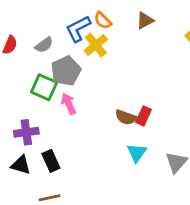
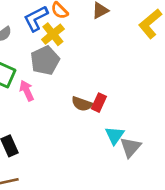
gray pentagon: (66, 71) -> (45, 60), moved
cyan triangle: (137, 153) -> (115, 135), moved

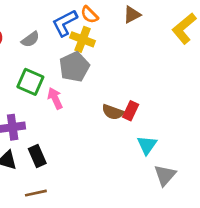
yellow cross: (53, 34) -> (83, 39), turned -30
gray triangle: (130, 147) -> (165, 175), moved

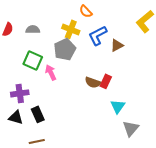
orange semicircle: (89, 15) -> (86, 11), moved
brown triangle: (132, 15) -> (117, 45), moved
blue L-shape: (65, 23) -> (98, 35), moved
gray semicircle: (30, 39) -> (33, 29), turned -144

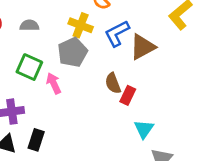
brown triangle: (117, 45) -> (143, 47), size x1.5
brown semicircle: (93, 82) -> (113, 83), moved, turned 49
black rectangle: (38, 114) -> (36, 140), turned 42

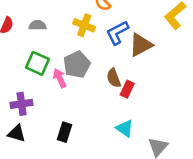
gray pentagon: (73, 52) -> (77, 65), moved
cyan triangle: (144, 129) -> (125, 128), moved, turned -30
black rectangle: (36, 140) -> (65, 132), moved

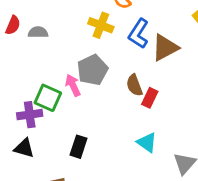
gray semicircle: (38, 25) -> (38, 32), moved
blue L-shape: (117, 33) -> (139, 34), turned -30
green square: (38, 63) -> (48, 98), moved

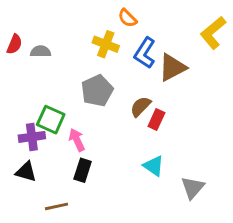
pink arrow: (73, 85) -> (77, 140), moved
brown semicircle: (134, 85) -> (141, 107), turned 65

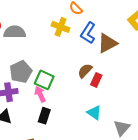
gray semicircle: (41, 51) -> (15, 32), size x1.5
gray pentagon: (97, 91) -> (21, 72), moved
green square: (51, 120) -> (44, 80), moved

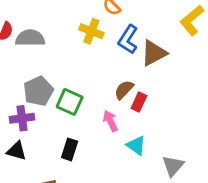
pink arrow: (40, 94) -> (110, 121), moved

